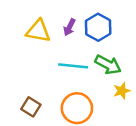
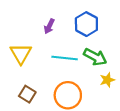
purple arrow: (69, 27) -> (49, 26), moved
yellow triangle: (38, 31) -> (21, 54), moved, turned 50

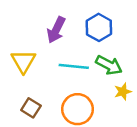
purple arrow: (49, 26) -> (56, 30), size x1.5

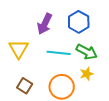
yellow star: (123, 92) -> (87, 74), moved

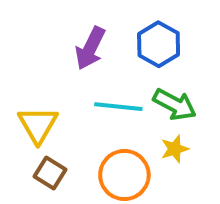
yellow triangle: (19, 49) -> (38, 125), moved

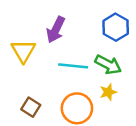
blue hexagon: (159, 44) -> (116, 27), moved
yellow triangle: (38, 125) -> (23, 51), moved

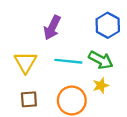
yellow triangle: (23, 51) -> (25, 62), moved
brown square: (31, 107) -> (29, 99), turned -36

